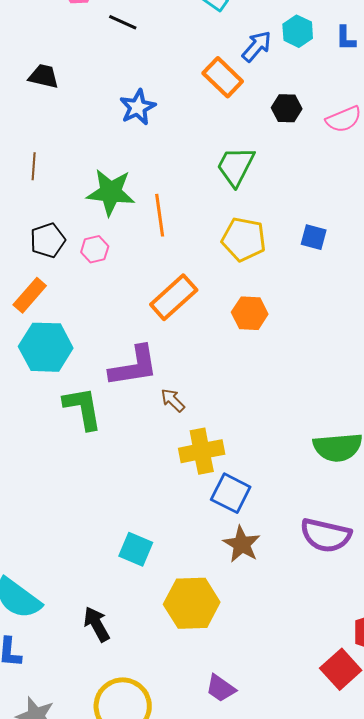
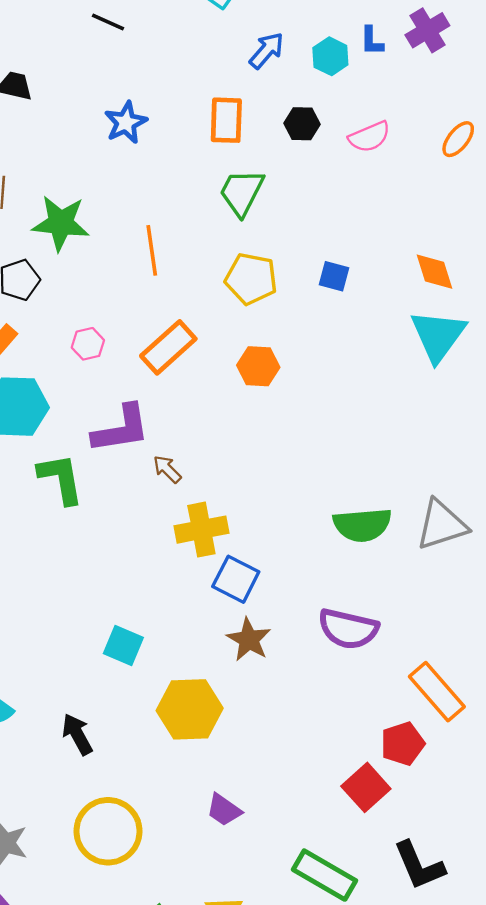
cyan hexagon: (298, 31) -> (330, 56), moved
orange rectangle: (223, 77) -> (226, 120), moved, turned 48
green star: (111, 192) -> (61, 223), moved
pink hexagon: (95, 249) -> (88, 344), moved

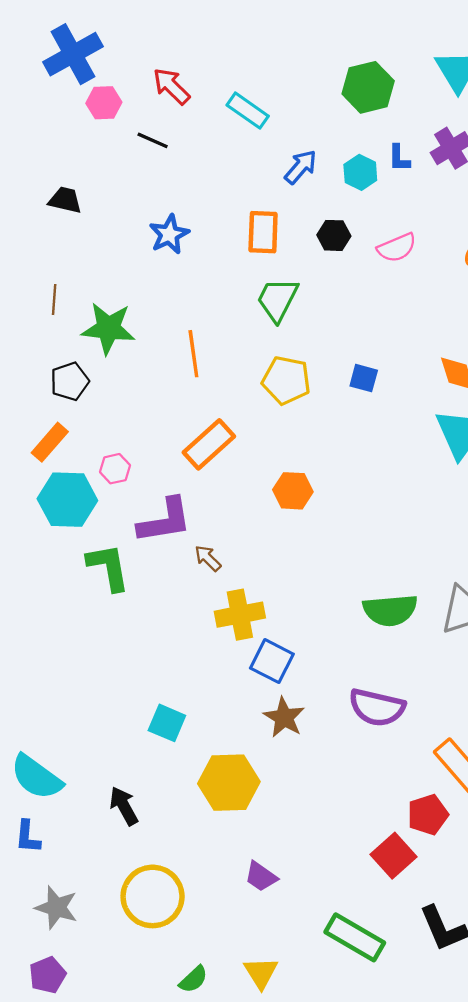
pink hexagon: (88, 344) -> (115, 469), moved
orange hexagon: (258, 366) -> (293, 491), moved

